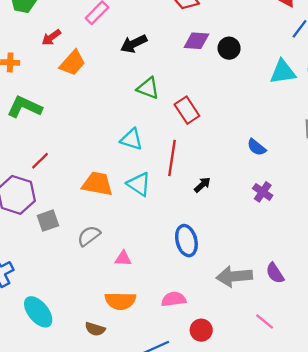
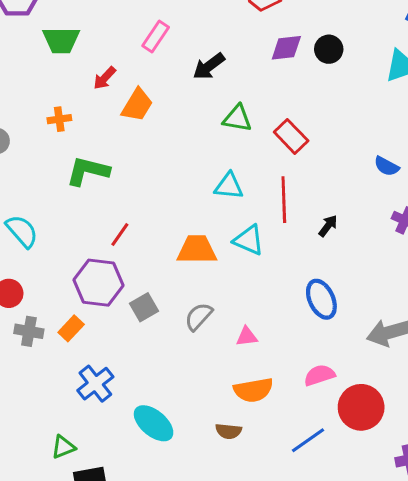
red circle: (201, 330) -> (361, 407), size x1.6

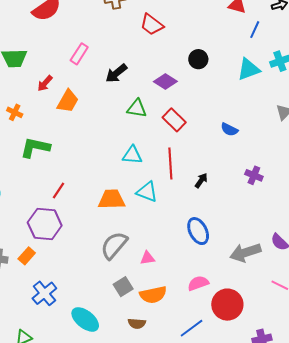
purple diamond: (286, 48) -> (165, 82), moved, turned 40
orange cross: (59, 119) -> (15, 112), turned 35
blue semicircle: (387, 166) -> (229, 130), moved
gray square: (144, 307) -> (123, 287), moved
gray semicircle: (199, 317) -> (114, 245), size x1.4

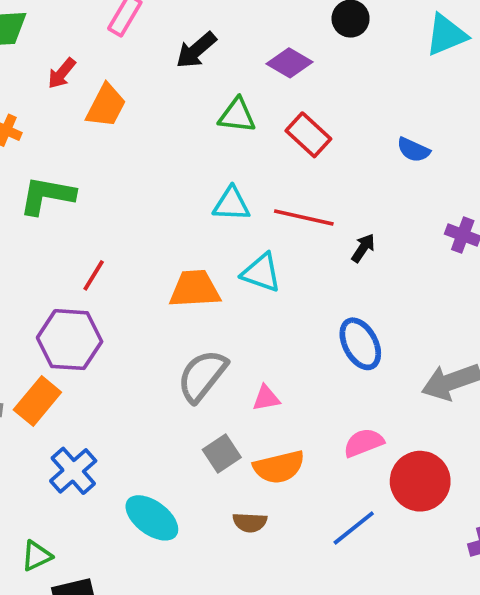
red line: (170, 163) -> (304, 217), turned -72
orange rectangle: (27, 256) -> (37, 401), size x1.4

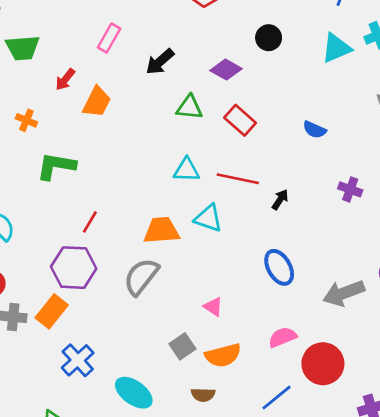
gray semicircle: (202, 376) -> (141, 277), moved
pink triangle: (266, 398) -> (213, 307), turned 45

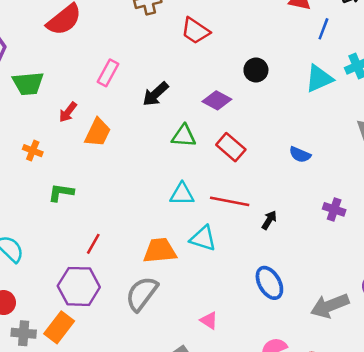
green L-shape: (56, 166) -> (61, 193), size x0.7

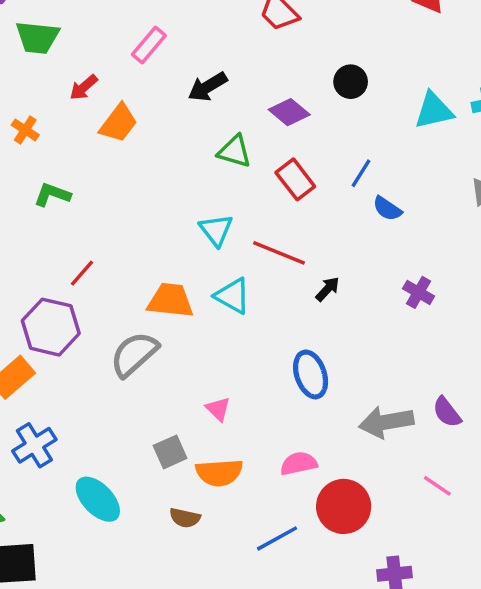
blue line: (323, 29) -> (361, 173), moved
cyan triangle: (182, 194) -> (216, 230), turned 40

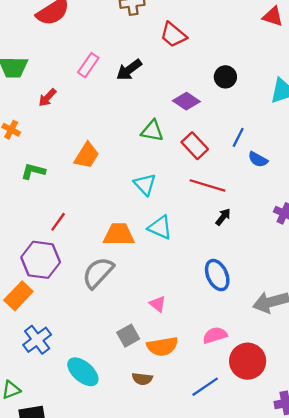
black arrow: (208, 87) -> (129, 70), moved
orange trapezoid: (118, 123) -> (87, 155), moved
red line: (279, 253) -> (207, 185), moved

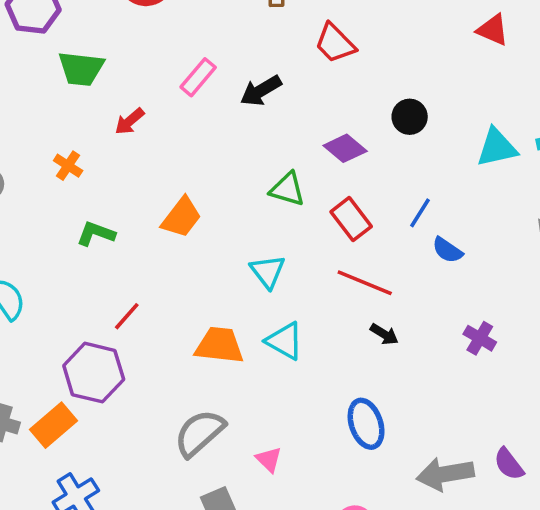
black arrow: (223, 217) -> (384, 334), turned 78
gray semicircle: (98, 273) -> (199, 433), moved

